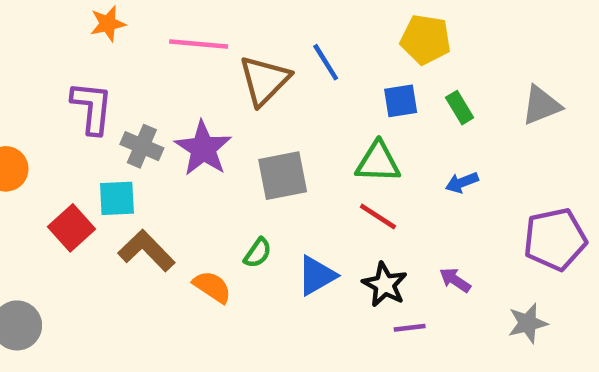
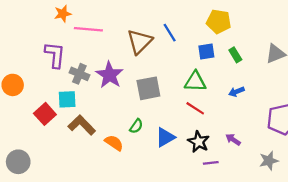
pink line: (199, 44) -> (88, 29), moved

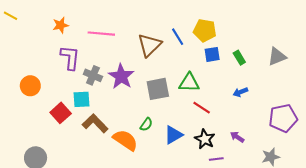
orange star: (63, 14) -> (61, 25), moved
yellow pentagon: (219, 21) -> (205, 30), moved
green triangle: (195, 82) -> (189, 83), moved
orange semicircle: (114, 143) -> (125, 140), size x1.4

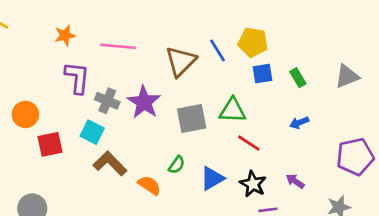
cyan square: (81, 99) -> (92, 132), turned 30
red square: (61, 113) -> (50, 144), moved, turned 30
orange semicircle: (125, 140) -> (149, 185), size x0.7

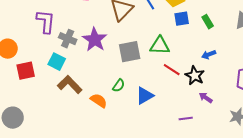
black star: (253, 184) -> (195, 76), moved

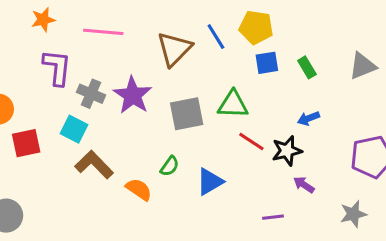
black star: (195, 76) -> (287, 151), turned 30

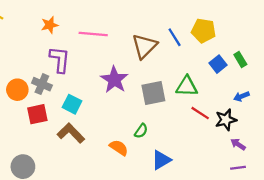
blue square: (267, 63) -> (218, 64), moved, turned -30
gray cross: (91, 94) -> (42, 84), moved
brown L-shape: (94, 165) -> (71, 133), moved
blue triangle: (210, 182) -> (161, 160), moved
purple line: (273, 217) -> (238, 168), moved

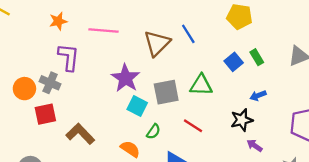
yellow pentagon: (204, 31) -> (239, 17), moved
cyan square: (72, 104) -> (137, 106), moved
red line: (200, 113) -> (193, 126), moved

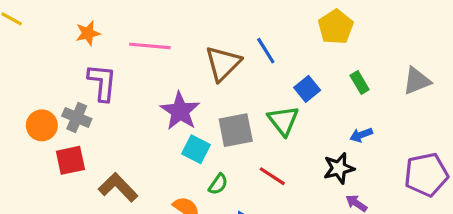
yellow pentagon: (239, 17) -> (336, 27), turned 30
blue square: (234, 62) -> (307, 89), moved
green triangle: (201, 85) -> (283, 121), turned 50

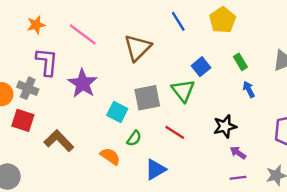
pink line: (150, 46) -> (83, 34), turned 32
blue line: (266, 51) -> (178, 21), moved
purple star: (180, 111) -> (83, 83), moved
blue arrow: (361, 135) -> (249, 89), moved, turned 84
red square: (70, 160) -> (23, 120), turned 30

